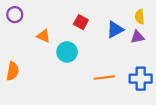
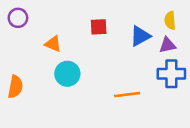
red square: (81, 22) -> (99, 27), turned -32
cyan circle: (67, 52) -> (67, 74), moved
blue cross: (141, 79) -> (171, 74), moved

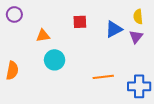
orange triangle: (53, 44) -> (43, 36), turned -32
purple triangle: (167, 45) -> (136, 37), turned -40
blue cross: (171, 74) -> (139, 86), moved

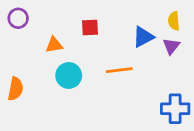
red square: (80, 22) -> (90, 28), moved
orange line: (103, 77) -> (119, 70), moved

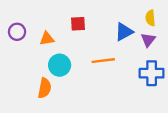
purple circle: (18, 18) -> (17, 32), moved
orange semicircle: (15, 89) -> (45, 88), moved
blue cross: (175, 109) -> (152, 73), moved

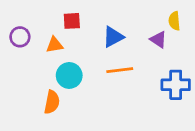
red square: (78, 24) -> (72, 21), moved
blue triangle: (124, 32) -> (113, 37), moved
purple triangle: (148, 40) -> (158, 40), moved, turned -35

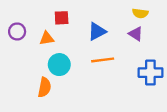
yellow semicircle: (174, 21) -> (140, 13), moved, turned -77

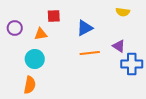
purple triangle: (136, 34) -> (119, 46), moved
cyan circle: (59, 65) -> (35, 59), moved
orange semicircle: (44, 87) -> (30, 85), moved

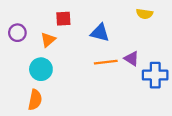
blue triangle: (85, 28) -> (100, 33), turned 42
orange triangle: (41, 34) -> (48, 40), turned -32
purple triangle: (119, 46) -> (132, 59), moved

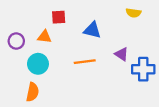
purple circle: (17, 33) -> (16, 41), moved
orange triangle: (48, 40) -> (44, 37), turned 48
orange line: (106, 62) -> (85, 62), moved

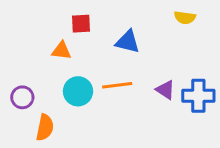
purple circle: (16, 41) -> (22, 97), moved
purple triangle: (122, 54) -> (165, 90), moved
cyan circle: (38, 64) -> (78, 91), moved

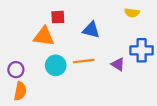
orange triangle: (61, 51) -> (44, 36), size x1.5
blue cross: (198, 96) -> (142, 50), moved
orange semicircle: (45, 127) -> (20, 91), moved

